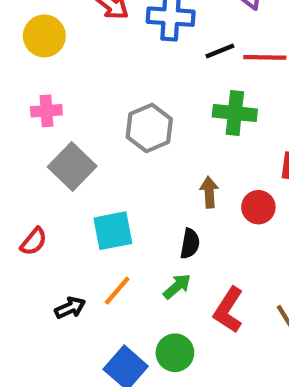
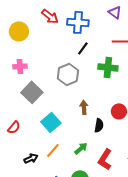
black line: (220, 51) -> (83, 48), moved, turned -32
brown arrow: (209, 192) -> (84, 107), moved
cyan square: (113, 231) -> (51, 122), turned -30
black semicircle: (190, 244) -> (99, 125), moved

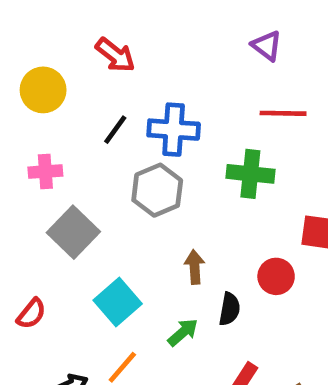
blue cross: (78, 22) -> (174, 130), moved
black line: (83, 48) -> (115, 130), moved
green arrow: (81, 148) -> (183, 332), moved

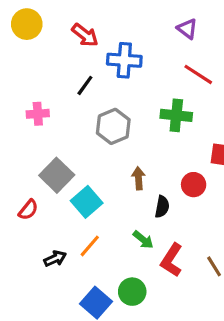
yellow circle: (43, 90) -> (27, 24), moved
red line: (283, 113) -> (198, 74), turned 32
blue cross: (174, 130) -> (124, 60), moved
gray square: (73, 232) -> (57, 175), moved
green arrow: (183, 332) -> (143, 240), moved, turned 80

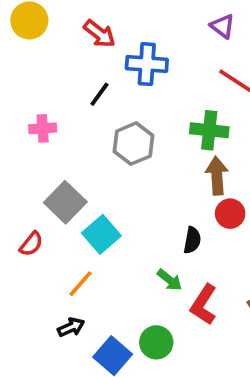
brown arrow: (138, 178) -> (217, 176), moved, size x1.4
orange line: (90, 246) -> (80, 284), moved
black arrow: (55, 259) -> (71, 327), moved

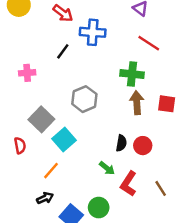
gray hexagon: (134, 144) -> (84, 99), moved
red circle: (230, 214) -> (143, 146), moved
red semicircle: (31, 244) -> (20, 146), turned -49

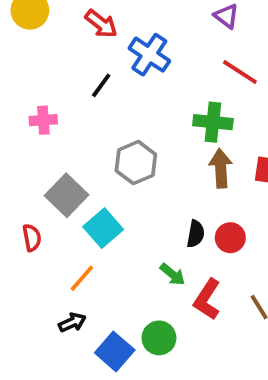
blue cross: (93, 32) -> (149, 55), turned 30

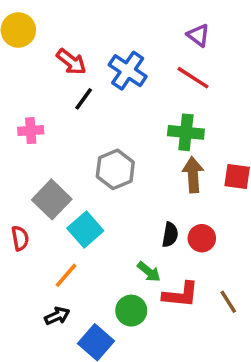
red arrow: (101, 24) -> (71, 62), moved
red line: (240, 72) -> (193, 78), moved
red L-shape: (207, 299) -> (181, 295), turned -117
green circle: (159, 338) -> (131, 311), moved

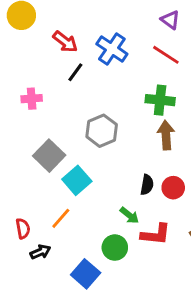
red semicircle: (20, 238) -> (23, 229), moved
black arrow: (57, 316) -> (40, 252), moved

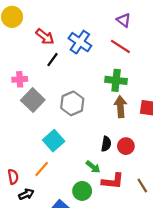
gray square: (49, 156) -> (33, 100), moved

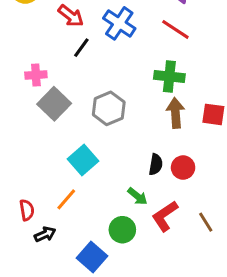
red L-shape: (113, 181) -> (165, 216), turned 140

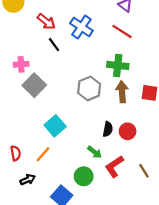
black line: (81, 48) -> (54, 45), turned -72
gray hexagon: (109, 108) -> (89, 88), moved
red semicircle: (27, 210) -> (16, 153), moved

